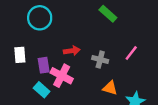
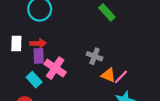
red arrow: (72, 51) -> (38, 43), moved
pink line: (131, 53) -> (121, 77), moved
orange triangle: (110, 88) -> (108, 75), moved

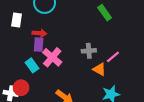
white rectangle: (16, 43) -> (17, 20), moved
gray cross: (95, 56) -> (89, 51), turned -32
pink line: (121, 77) -> (113, 57), moved

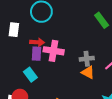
pink cross: (52, 57) -> (54, 51), moved, turned -30
orange triangle: (99, 69) -> (88, 72), moved

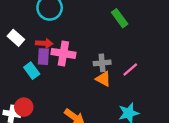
white rectangle: (14, 30) -> (16, 38), moved, turned -56
cyan rectangle: (30, 75) -> (32, 71), moved

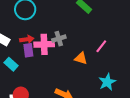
gray cross: (102, 63) -> (59, 39), moved
cyan rectangle: (32, 71) -> (11, 64), moved

